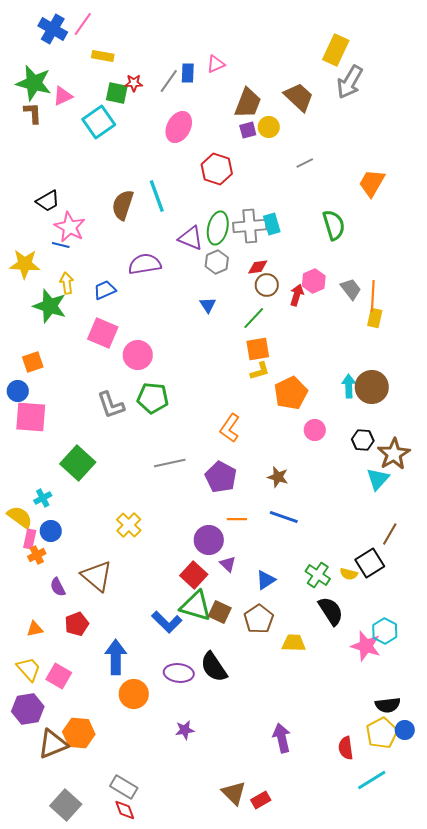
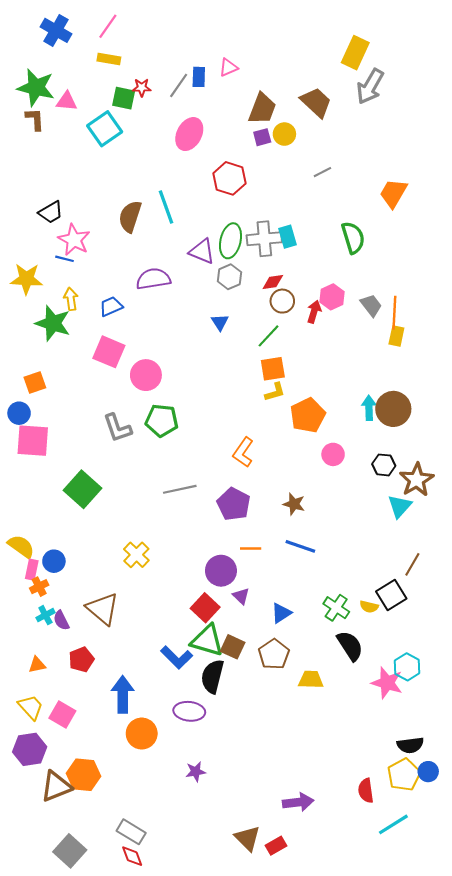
pink line: (83, 24) -> (108, 26), moved
pink triangle: (63, 96) -> (67, 101), turned 30
cyan cross: (43, 498) -> (45, 615), moved
black semicircle: (214, 667) -> (213, 676), moved, turned 48
purple arrow: (282, 738) -> (298, 802), moved, turned 96

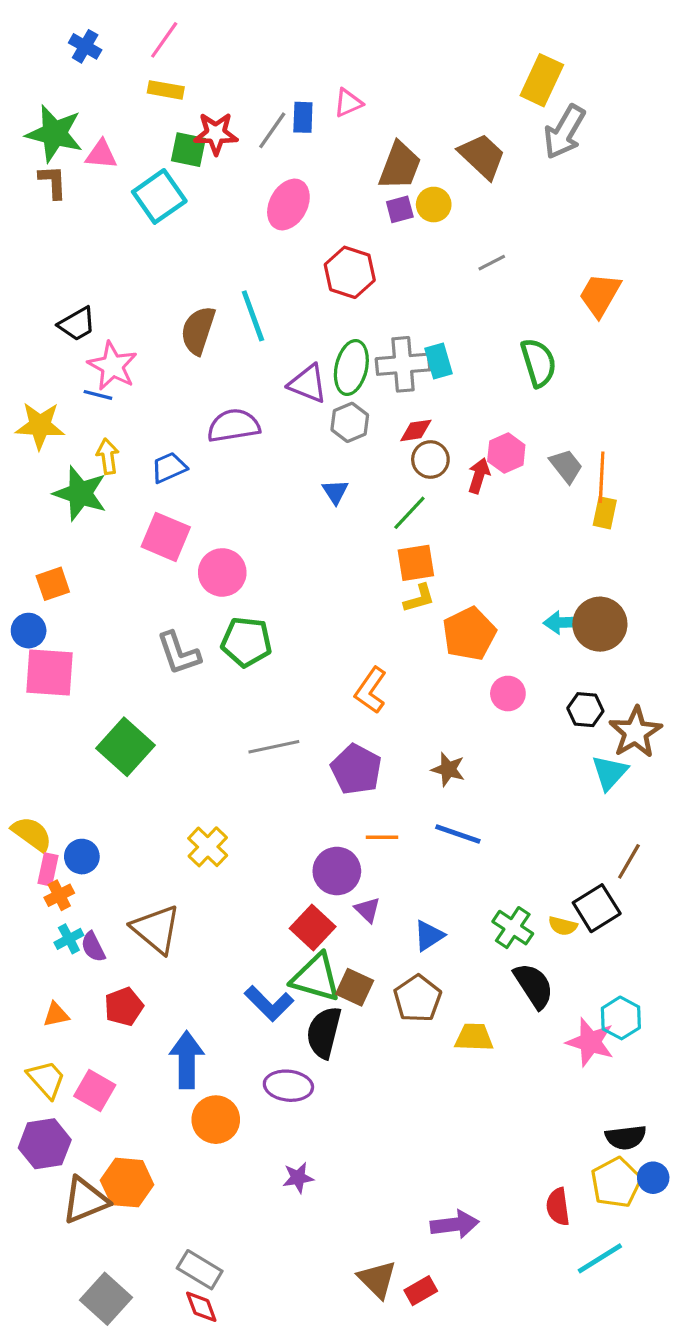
blue cross: (56, 30) -> (85, 46), size x0.7
red star: (142, 88) -> (216, 133), size x1.5
cyan arrow: (369, 408) -> (563, 623), turned -90

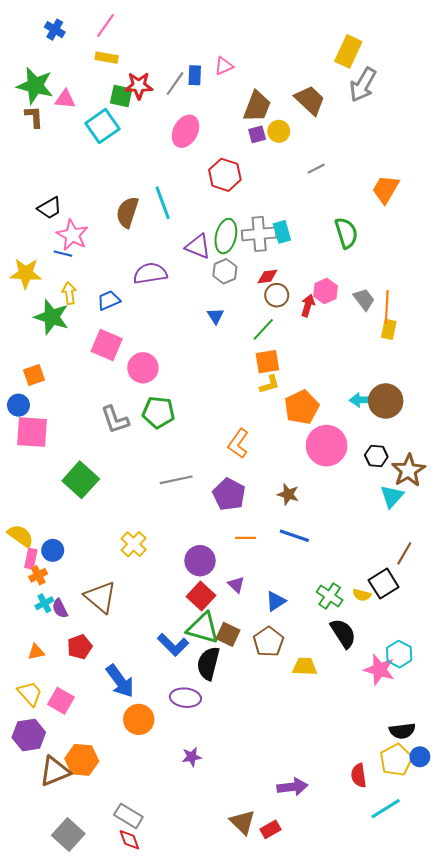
pink circle: (508, 694) -> (327, 446), size x1.8
purple circle: (337, 871) -> (200, 561), moved
blue arrow: (187, 1060) -> (120, 681), turned 144

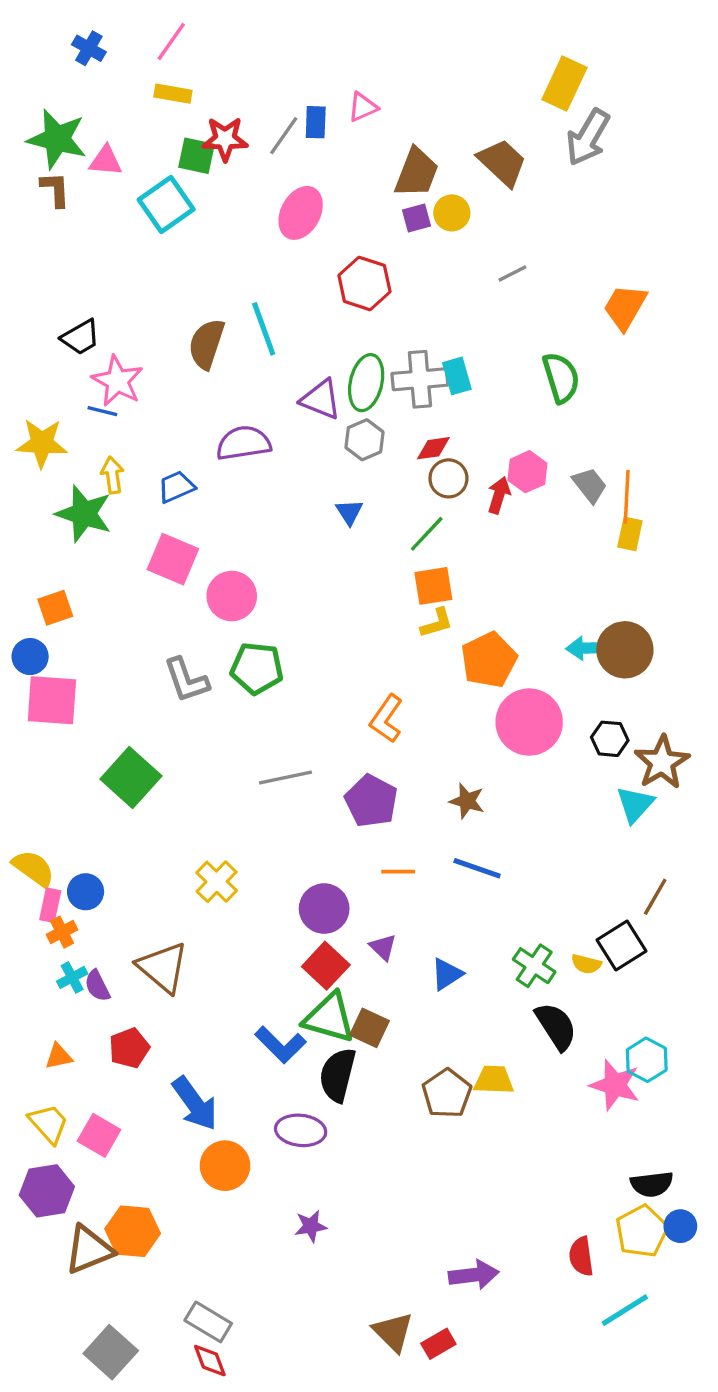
brown pentagon: (268, 642) -> (447, 1093), moved

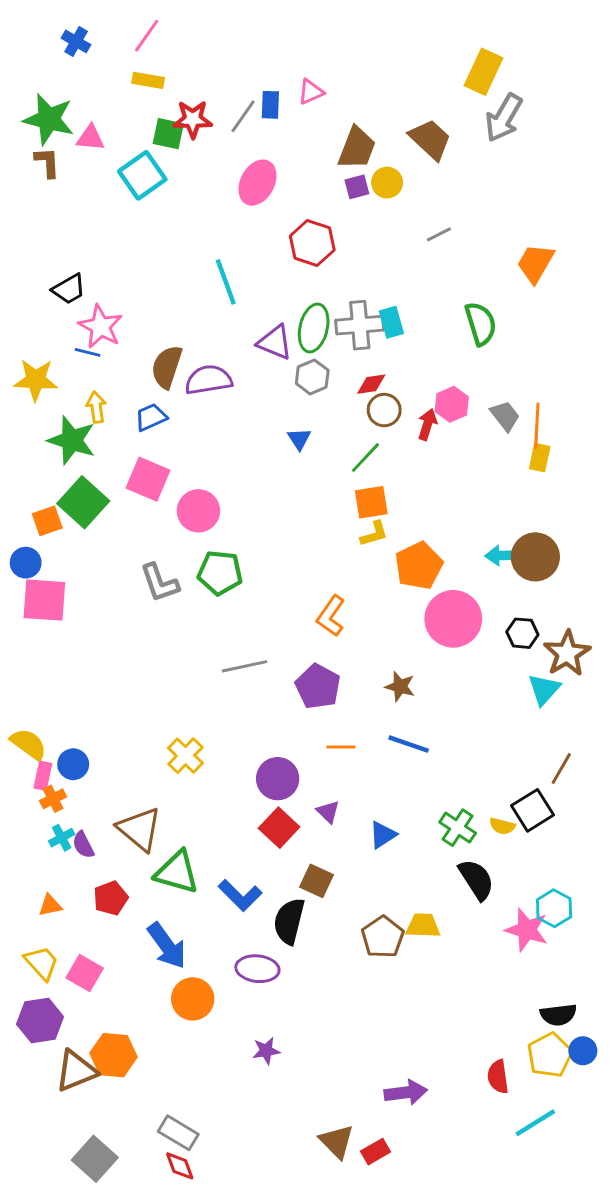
brown semicircle: (207, 344) -> (167, 367), moved
green square: (131, 777) -> (83, 502), moved
green triangle: (329, 1018) -> (177, 872), moved

